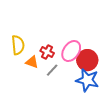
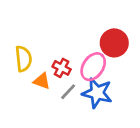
red circle: (87, 60) -> (114, 43), moved
blue star: (87, 80) -> (97, 93), moved

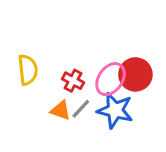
red circle: (114, 43) -> (135, 74), moved
orange triangle: (42, 81) -> (61, 110), moved

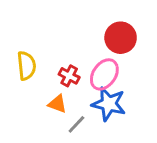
red circle: (135, 74) -> (121, 38), moved
gray line: (81, 109) -> (76, 124), moved

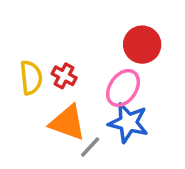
red cross: (69, 76) -> (64, 76), moved
orange triangle: (57, 104) -> (68, 123), size x1.6

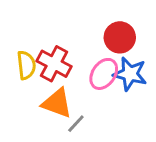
red cross: (64, 76) -> (54, 64), size x1.6
blue star: (128, 123) -> (130, 74), moved

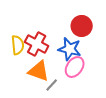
pink ellipse: (104, 74) -> (75, 67), moved
blue star: (130, 74) -> (70, 49), moved

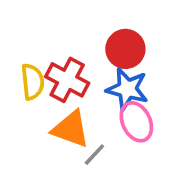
red circle: (82, 26) -> (125, 49), moved
pink ellipse: (75, 67) -> (136, 122), turned -60

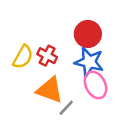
red cross: (67, 80) -> (47, 56), size x0.7
yellow semicircle: (33, 82) -> (23, 57), turned 35

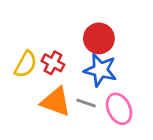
pink ellipse: (96, 85) -> (119, 109), moved
gray line: (66, 108) -> (86, 103), moved, turned 66

